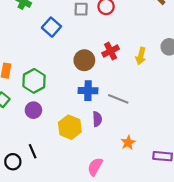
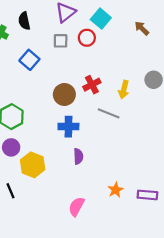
gray line: (118, 99) -> (109, 113), moved
yellow hexagon: (70, 127) -> (33, 165), moved
orange star: (128, 142) -> (116, 190), moved

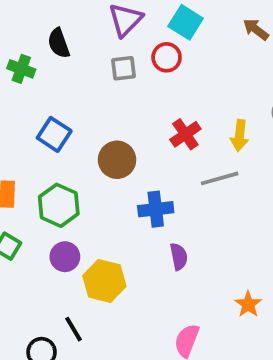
blue square: (29, 60) -> (54, 134), moved
brown circle: (64, 95) -> (117, 160), moved
gray line: (109, 113) -> (220, 178), turned -30

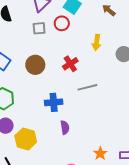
yellow arrow: (240, 135) -> (97, 42), moved
brown circle: (117, 160) -> (35, 65), moved

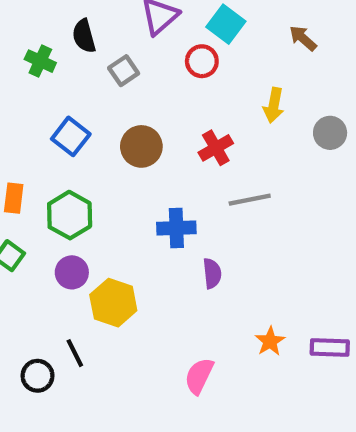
gray square: (39, 28) -> (124, 71), moved, turned -32
purple semicircle: (65, 127) -> (212, 273), moved

